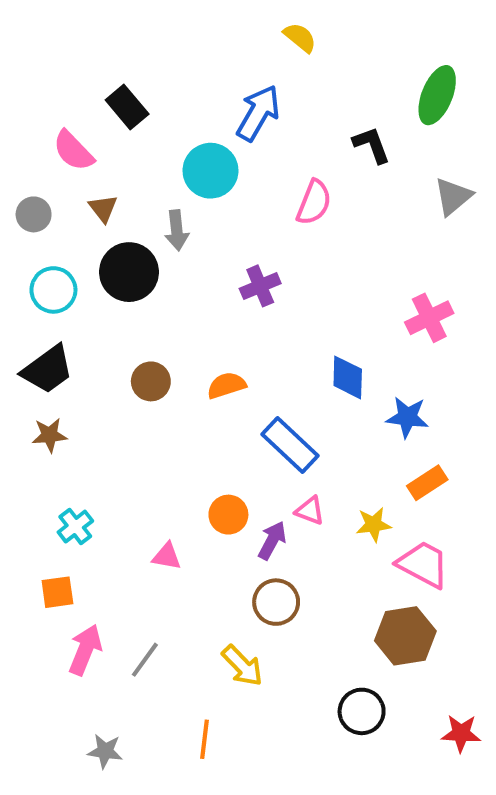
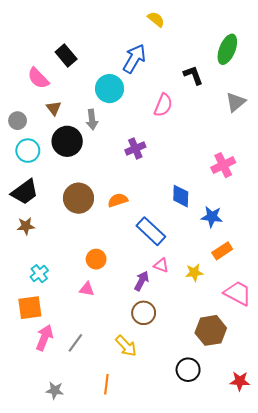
gray circle: (34, 214) -> (18, 121), moved
brown circle: (151, 381) -> (78, 198), size x1.5
orange circle: (228, 515) -> (96, 259), moved
pink trapezoid: (423, 564) -> (238, 293), moved
orange square: (57, 592) -> (30, 308), size x1.4

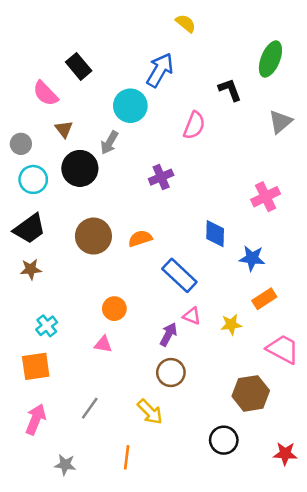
gray arrow: (92, 120) -> (109, 143), turned 36
pink arrow: (44, 338) -> (36, 419), moved

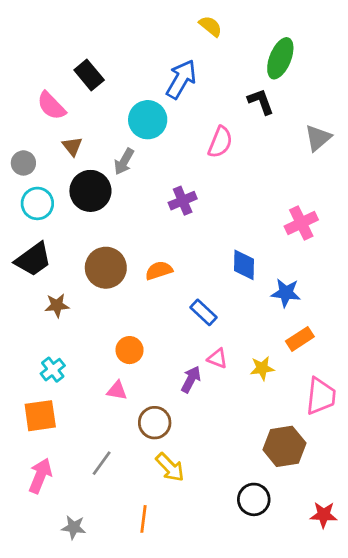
green ellipse: (270, 59) -> (280, 58), moved
brown star: (31, 269) -> (57, 305), moved
blue rectangle: (179, 275) -> (204, 312), size x0.7
pink trapezoid: (283, 349) -> (321, 396), turned 68
brown circle: (171, 373) -> (155, 423), moved

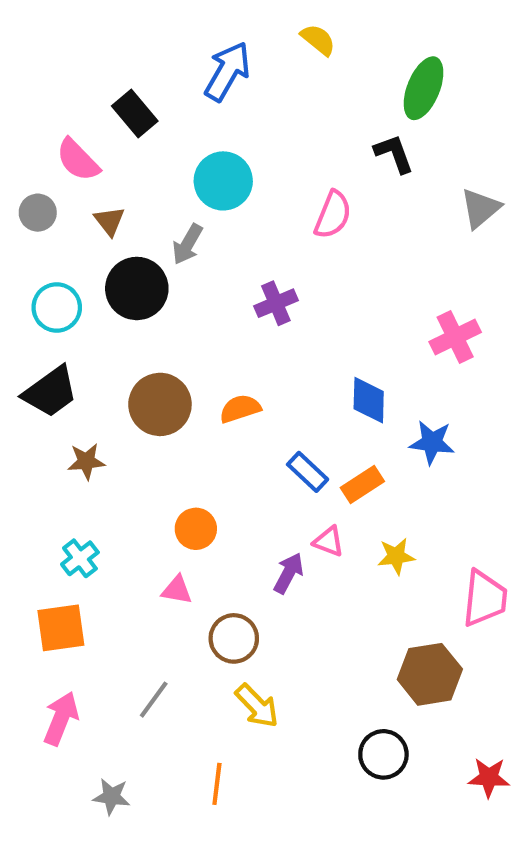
blue arrow: (181, 79) -> (227, 71), moved
gray circle: (23, 163) -> (38, 213), moved
orange rectangle: (300, 339) -> (362, 485), moved

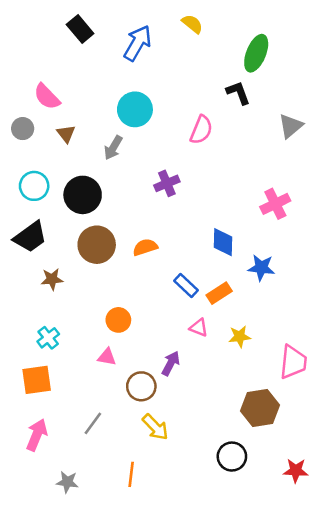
black rectangle: (135, 114) -> (80, 29), moved
black circle: (137, 288) -> (83, 195), moved
purple arrow: (289, 573) -> (171, 363), moved

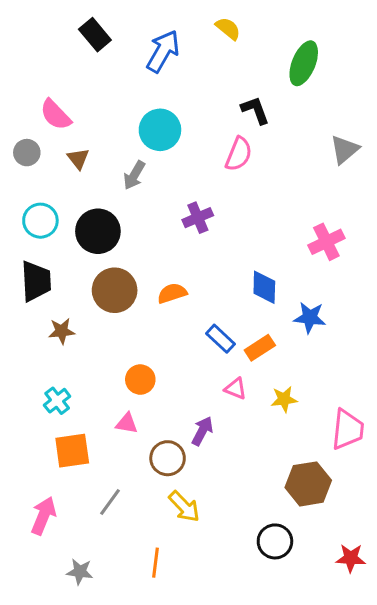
black L-shape: (238, 93) -> (255, 110), moved
black trapezoid: (30, 237) -> (36, 281), turned -57
orange square: (37, 380) -> (72, 451), moved

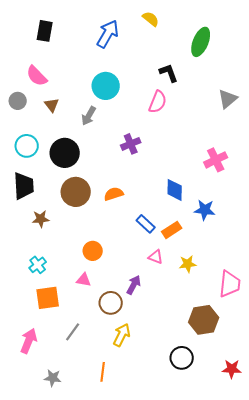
black rectangle: (95, 35) -> (45, 31), moved, turned 50
yellow arrow: (184, 507) -> (122, 335), turned -110

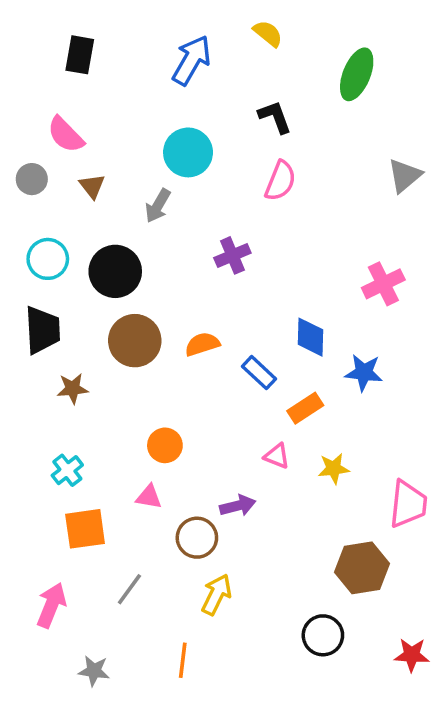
black L-shape: (169, 73) -> (275, 117), moved
blue rectangle: (146, 224) -> (259, 373), moved
purple arrow: (134, 285) -> (238, 506), turned 48

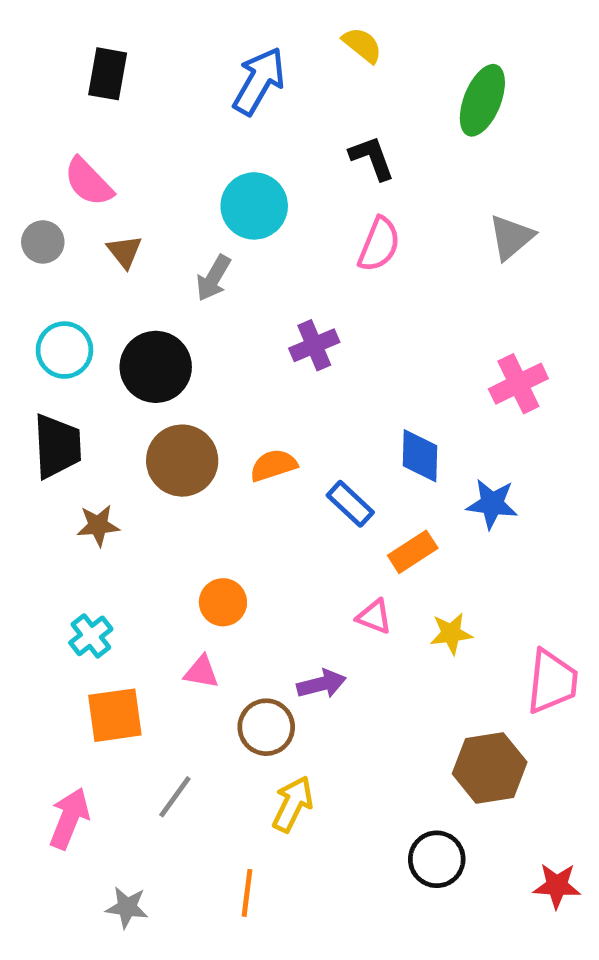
gray triangle: (405, 176) -> (511, 237), moved

